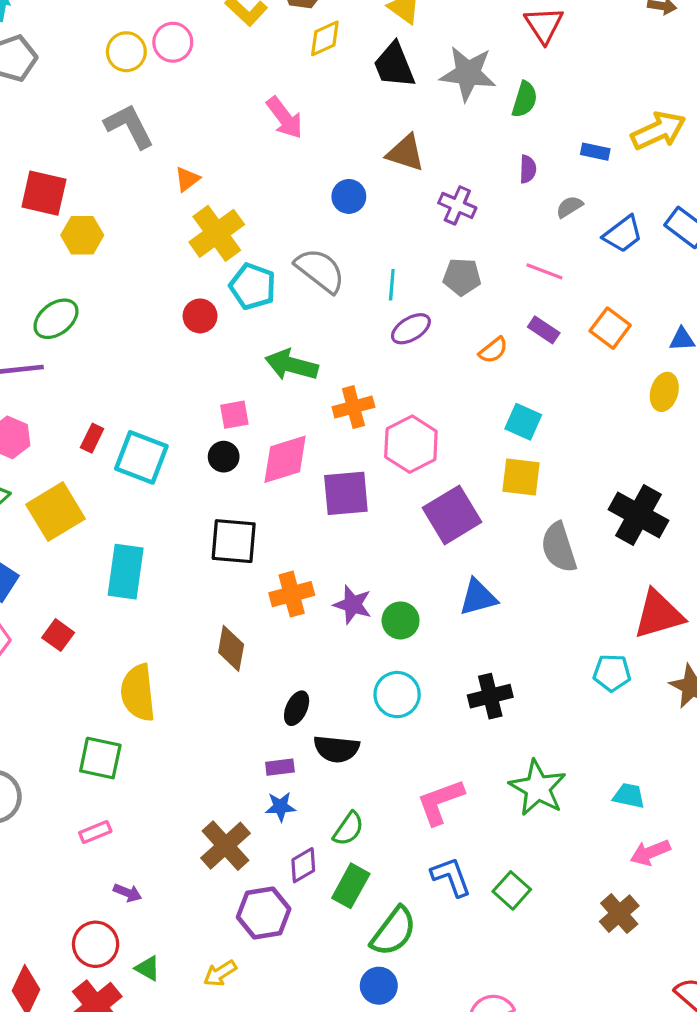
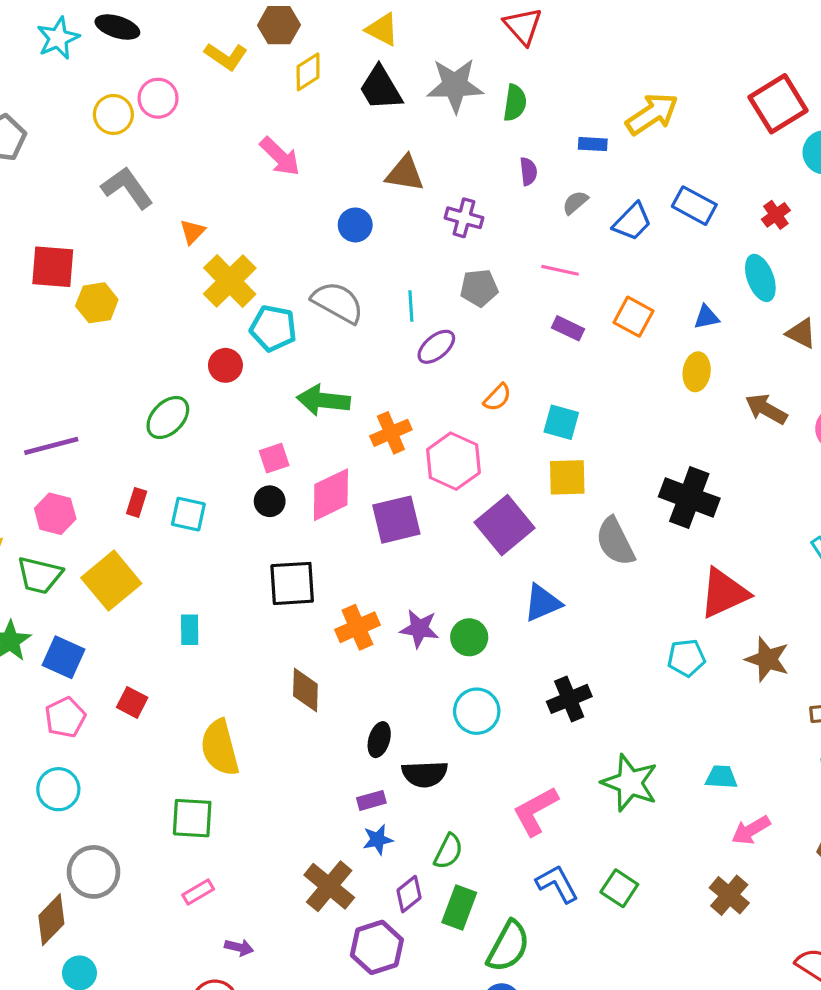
green ellipse: (56, 319) -> (168, 418), moved
orange semicircle: (493, 350) -> (497, 397), moved
cyan square: (141, 457) -> (188, 514), size x0.7
cyan rectangle: (126, 572) -> (190, 630), size x0.6

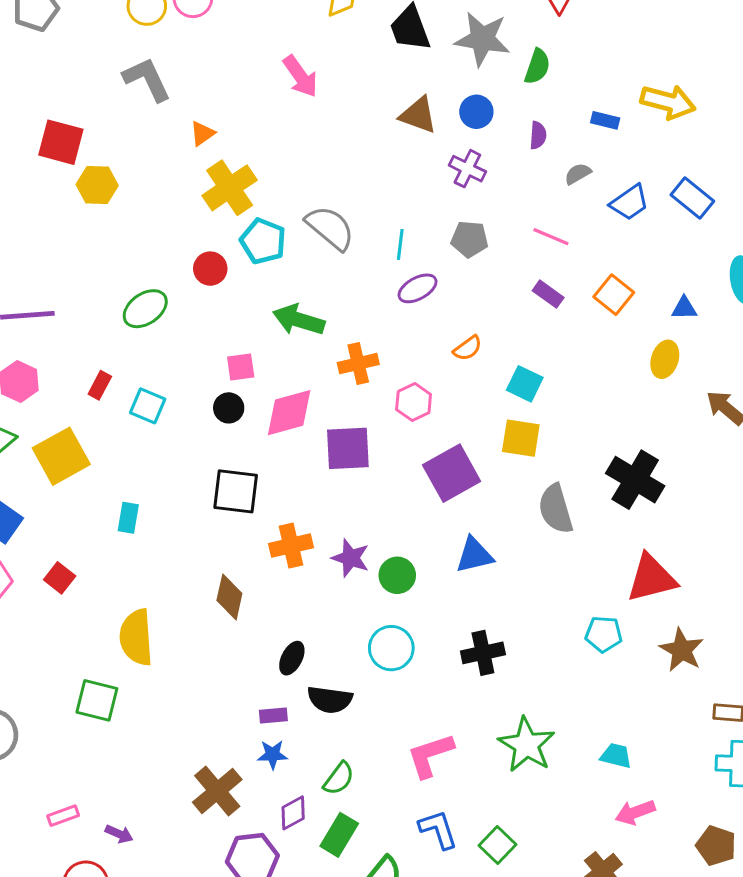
yellow arrow: (652, 114) -> (668, 102), turned 38
blue circle: (355, 225) -> (476, 112), moved
pink hexagon: (453, 461) -> (414, 402), size x0.7
pink rectangle: (198, 892) -> (63, 816), moved

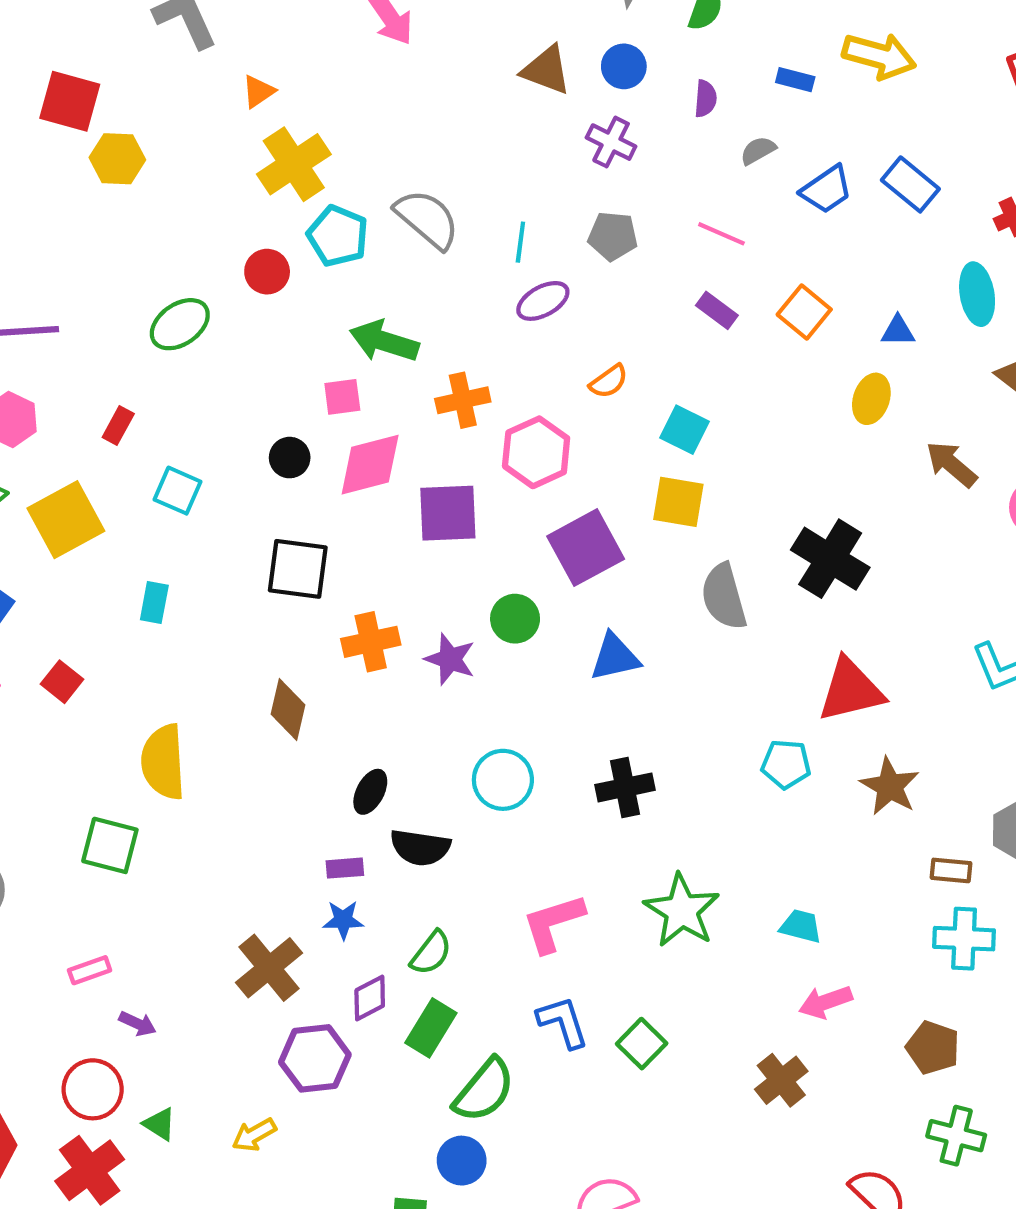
pink square: (241, 367) -> (342, 397), moved
pink hexagon: (414, 402) -> (536, 452), size x1.4
cyan square: (148, 406) -> (177, 491), moved
green circle: (397, 575) -> (515, 619), moved
pink rectangle: (63, 816) -> (90, 970), moved

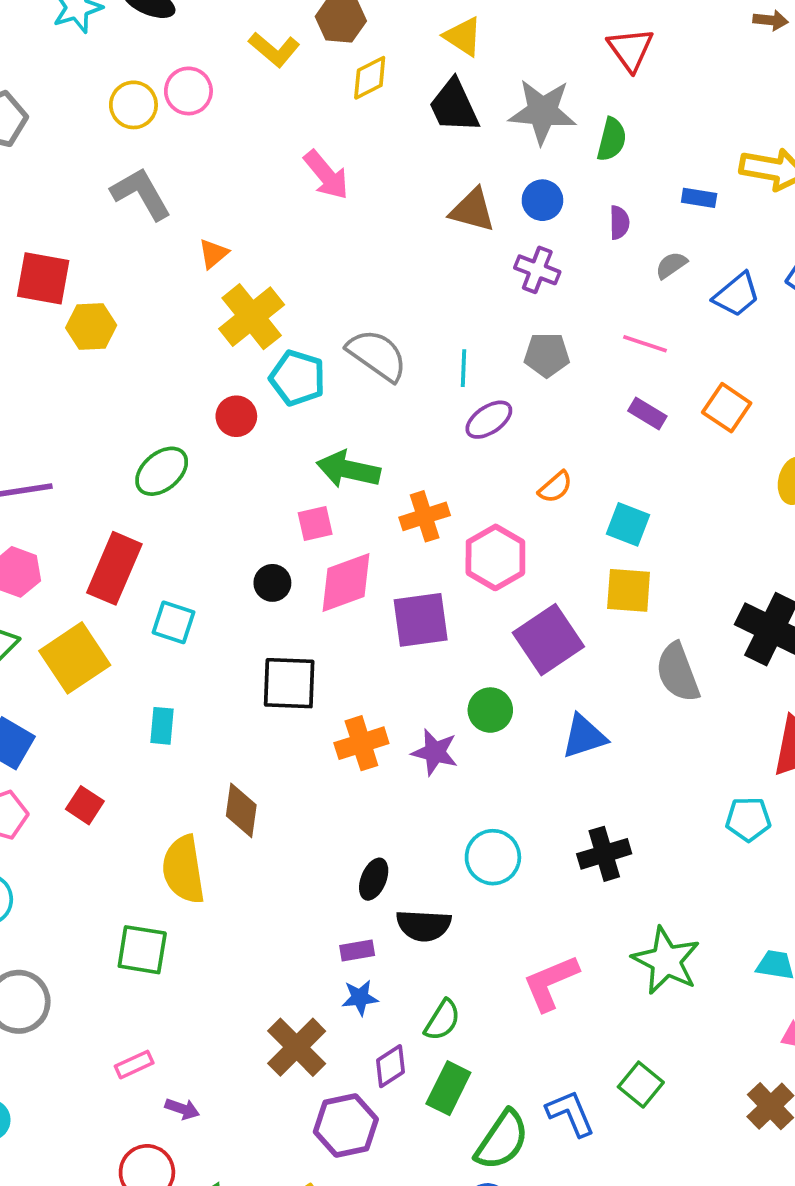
red rectangle: (118, 426) -> (114, 568), size x2.0
brown diamond: (288, 709) -> (241, 810), moved
blue L-shape: (563, 1022) -> (570, 1113), moved

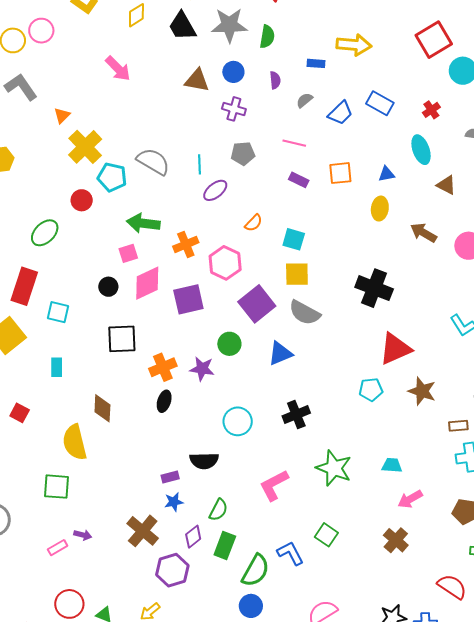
orange square: (727, 408) -> (340, 173), turned -35
gray semicircle: (678, 672) -> (305, 313), moved, turned -36
black ellipse: (374, 879) -> (164, 401), moved
purple arrow: (182, 1109) -> (83, 535), moved

